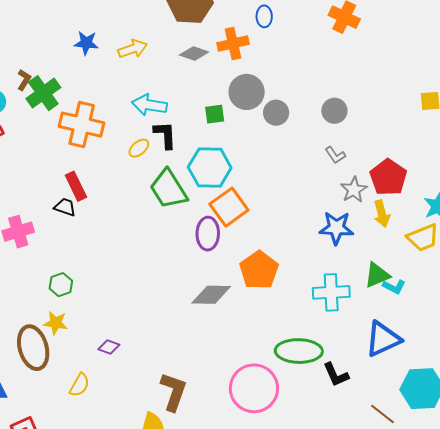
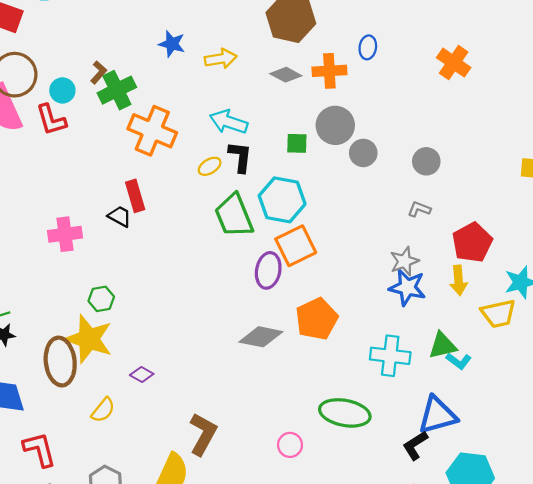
gray L-shape: (335, 155) -> (419, 209), turned 135
gray star: (354, 190) -> (404, 261), moved
yellow star: (56, 323) -> (89, 339), size x1.8
black L-shape: (336, 375) -> (415, 445), moved, turned 72
pink circle: (254, 388) -> (290, 445), size x0.5

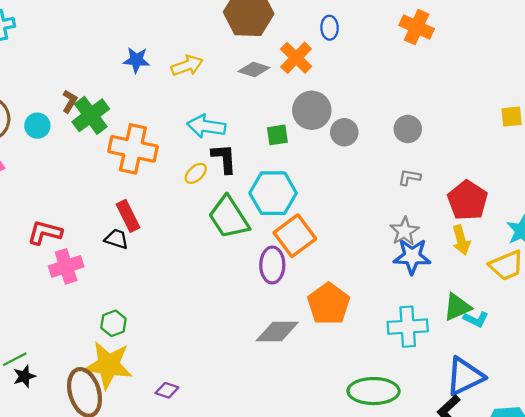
orange cross: (329, 71) -> (296, 58), turned -32
red L-shape: (51, 120) -> (45, 233), moved, turned 132

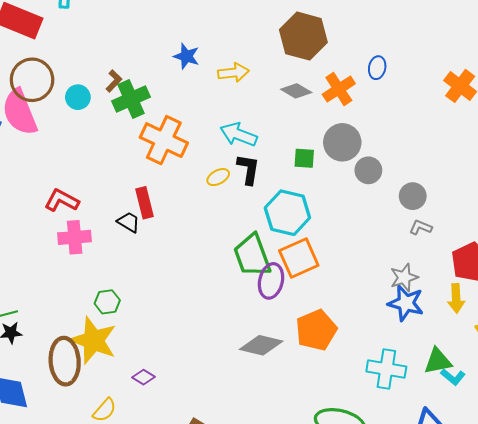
gray circle: (408, 129) -> (413, 196), moved
green trapezoid: (229, 217) -> (252, 255), moved

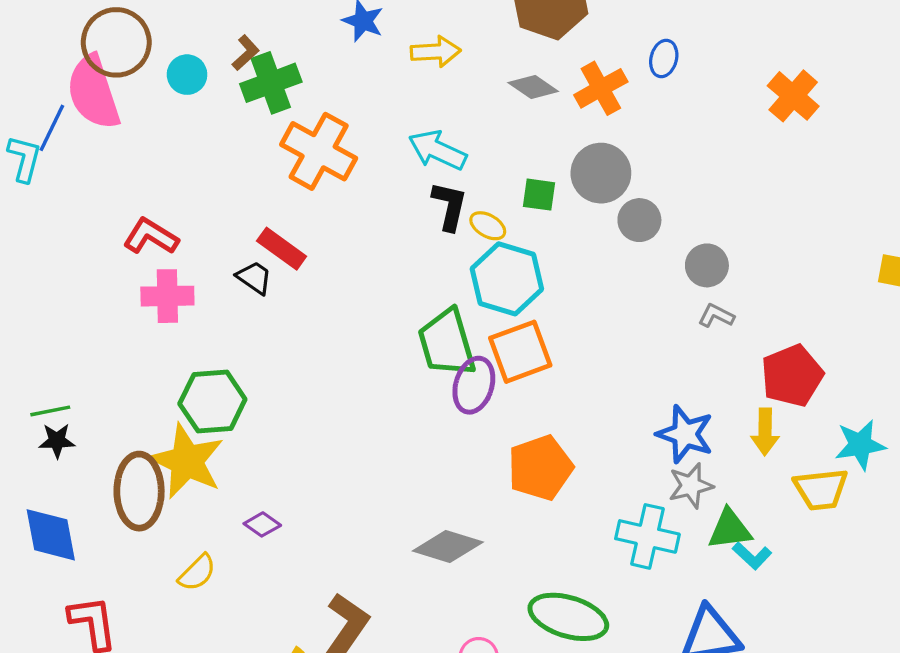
yellow ellipse: (218, 177) -> (488, 226), moved, turned 55
red rectangle: (144, 203) -> (282, 249), turned -44
gray star: (404, 277) -> (691, 486), moved
green hexagon: (107, 302) -> (212, 401), size x1.6
gray diamond: (261, 345) -> (448, 547), moved

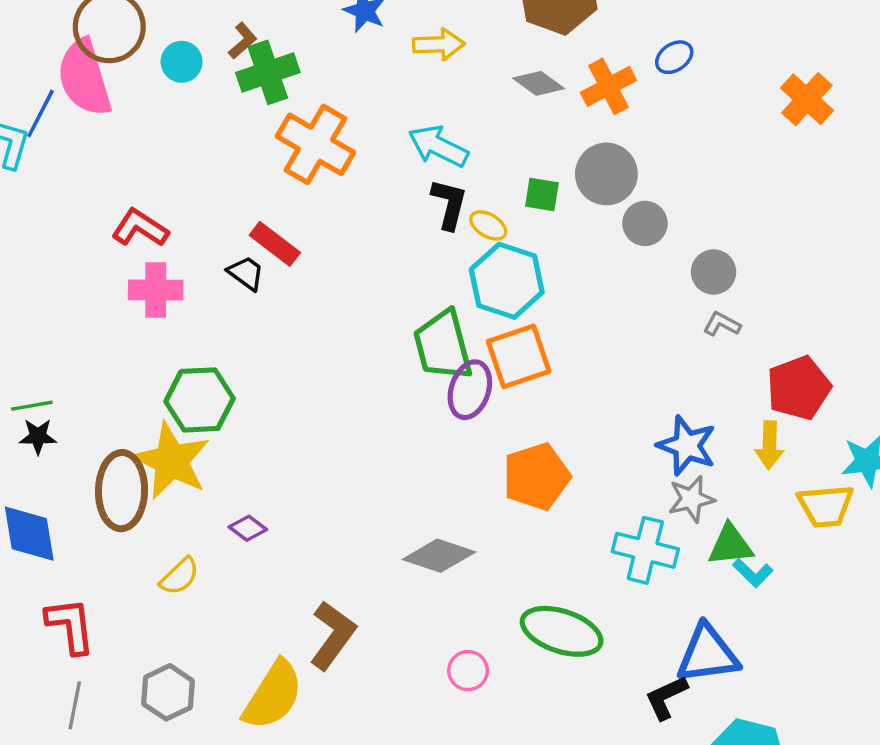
blue ellipse: (664, 58) -> (674, 57), turned 39

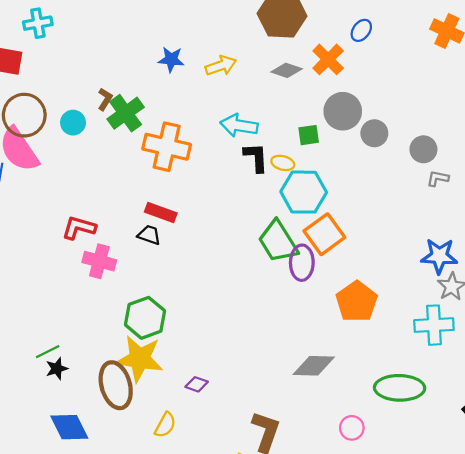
pink cross: (156, 290) -> (99, 261), turned 32

